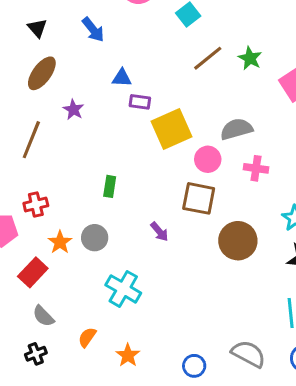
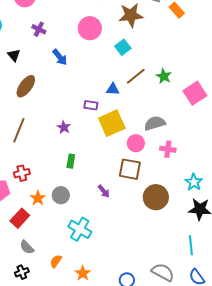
black triangle: (37, 28) -> (14, 55), moved
blue triangle: (122, 78) -> (113, 89), moved
purple star: (74, 110) -> (64, 127), moved

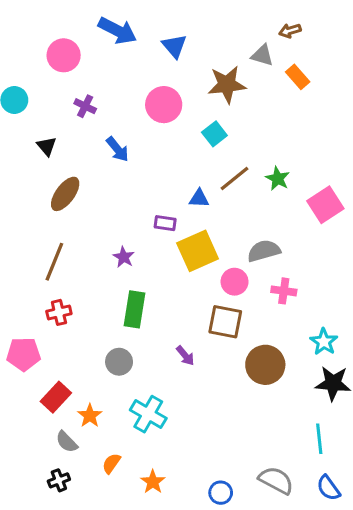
green rectangle: (71, 161) -> (134, 309), size x1.6
red cross: (22, 173) -> (59, 312), moved
orange star: (38, 198) -> (90, 416), moved

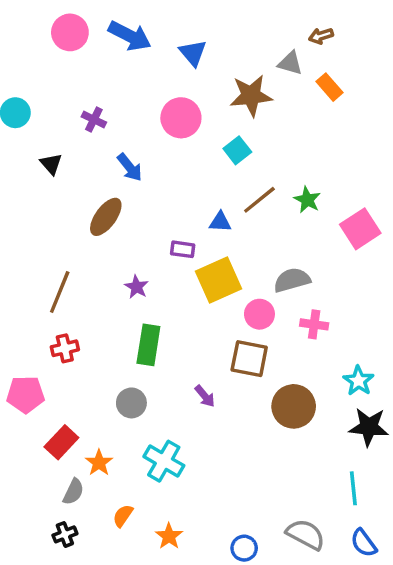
pink circle: (64, 55) -> (70, 32), moved
brown ellipse: (65, 194) -> (106, 217), moved
gray semicircle: (67, 442) -> (73, 492), turned -110

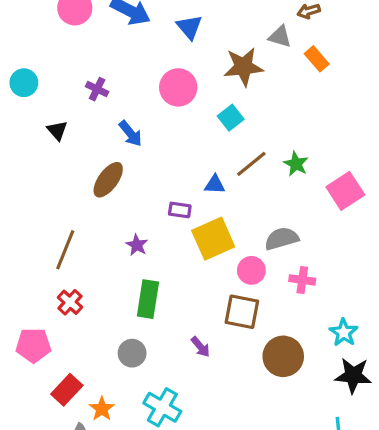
red cross: (65, 348) -> (70, 302), turned -35

